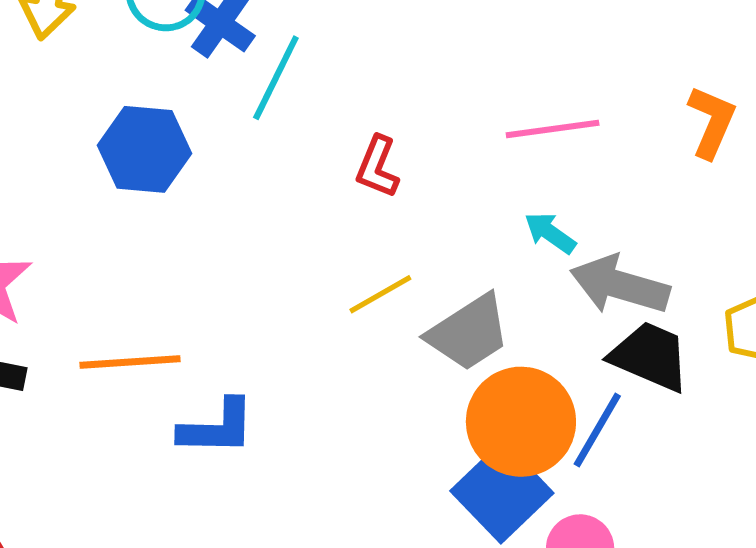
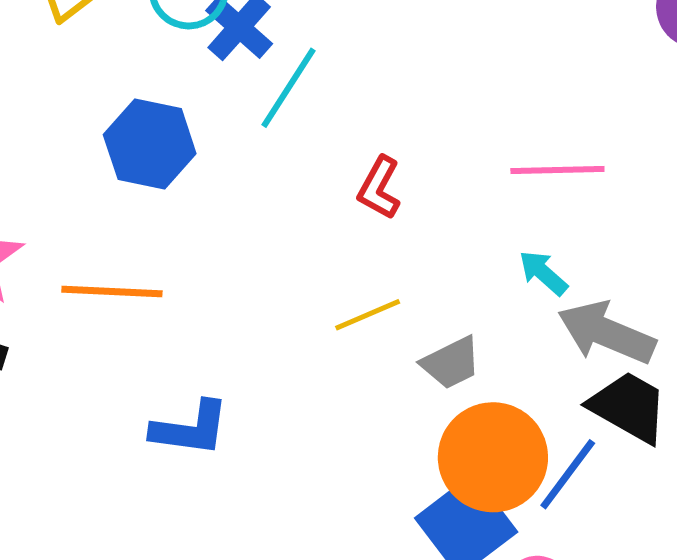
gray trapezoid: (469, 333) -> (451, 363), size x0.7
orange line: (130, 362) -> (112, 292), moved

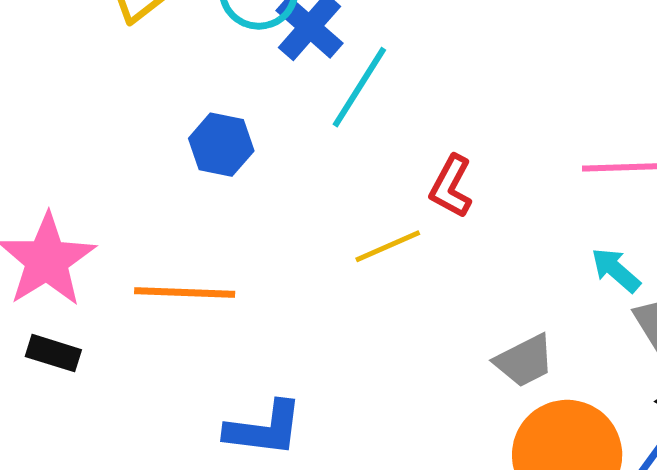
blue hexagon: (150, 144) -> (221, 145), size x0.7
yellow line: (368, 315) -> (388, 246), moved

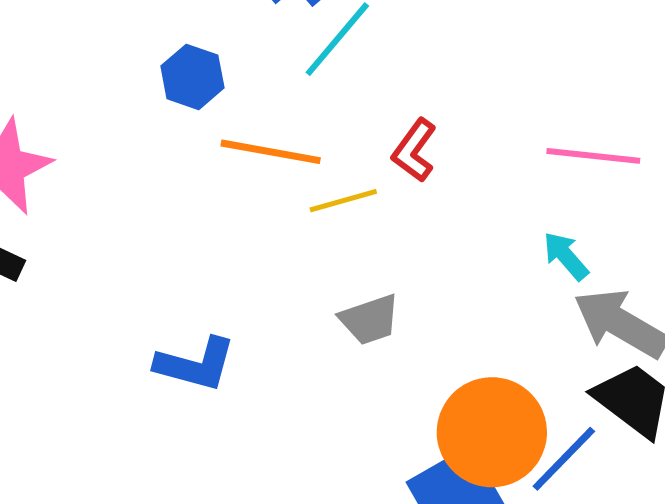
orange line: (185, 293) -> (271, 152), moved
gray trapezoid: (524, 361) -> (370, 320), moved

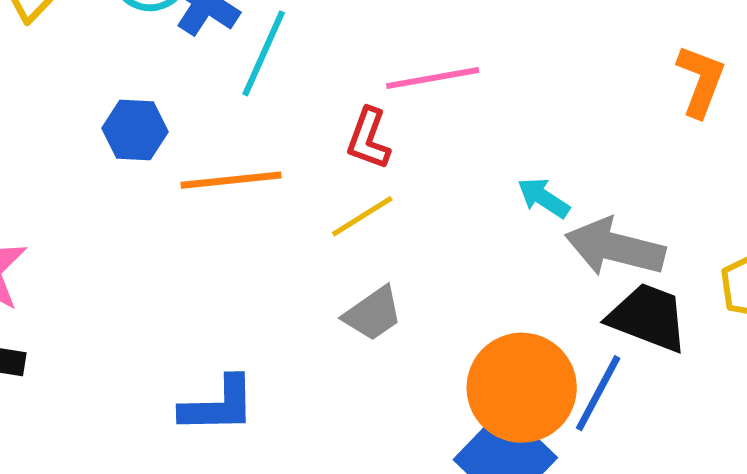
pink line: (593, 156) -> (433, 78), moved
yellow line: (343, 201) -> (362, 216), moved

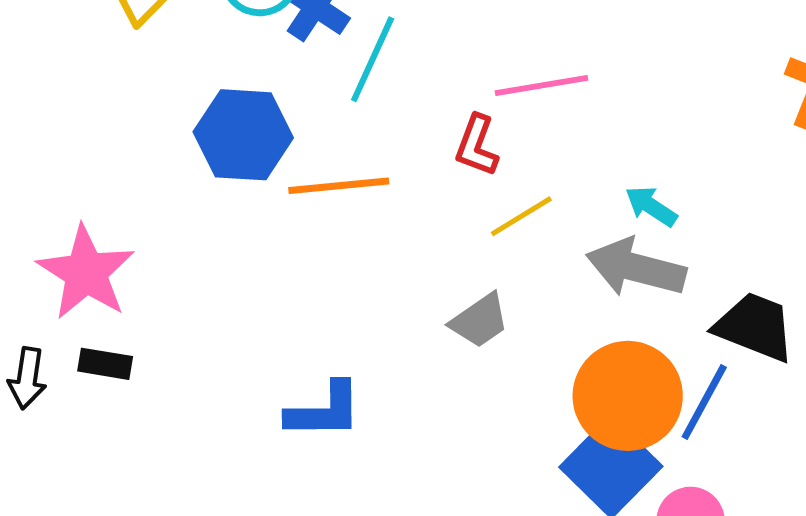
blue hexagon: (135, 130) -> (243, 135), size x1.5
yellow line: (362, 216) -> (521, 216), moved
gray arrow: (615, 247) -> (636, 268), moved

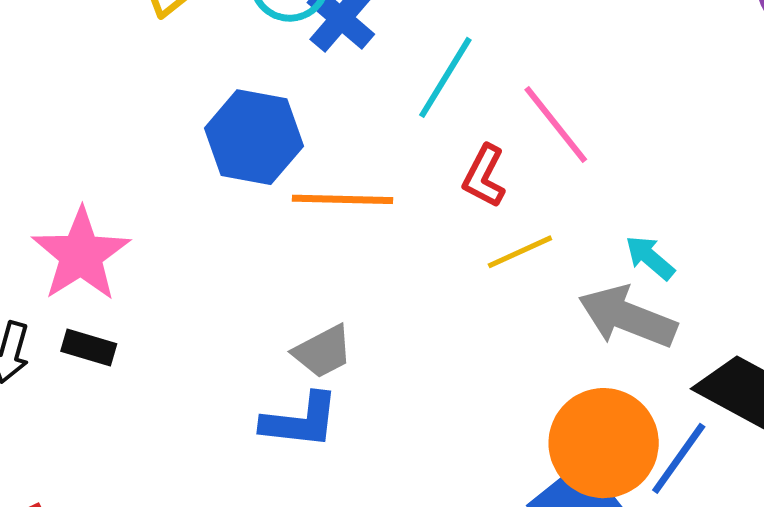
cyan line: (373, 59) -> (445, 77), moved
pink line: (541, 86) -> (556, 124), turned 54
gray trapezoid: (480, 321) -> (323, 352), moved

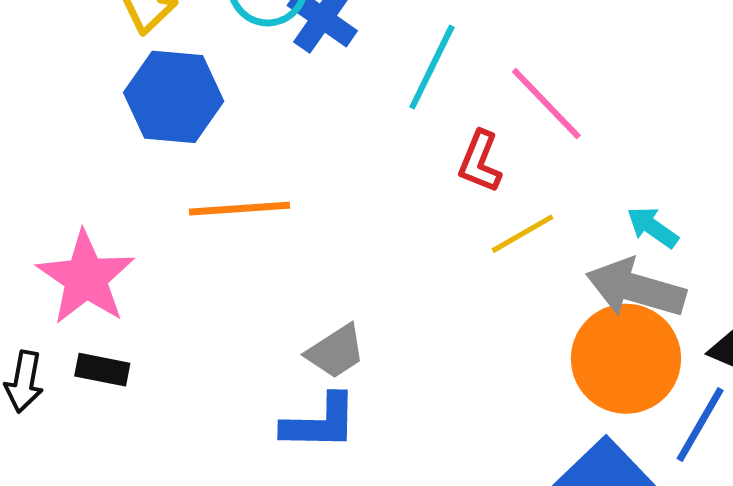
blue hexagon: (254, 137) -> (174, 97), moved
orange line: (342, 199) -> (239, 209), moved
orange circle: (604, 443) -> (626, 359), moved

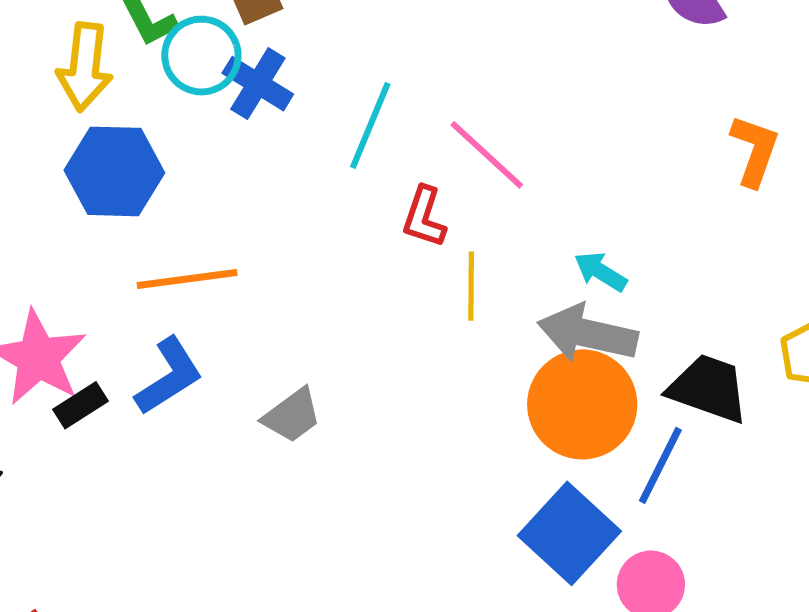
yellow line: (523, 234) -> (471, 286), turned -56
black rectangle: (102, 370) -> (80, 405), moved, turned -40
blue L-shape: (320, 423) -> (169, 376), moved, turned -30

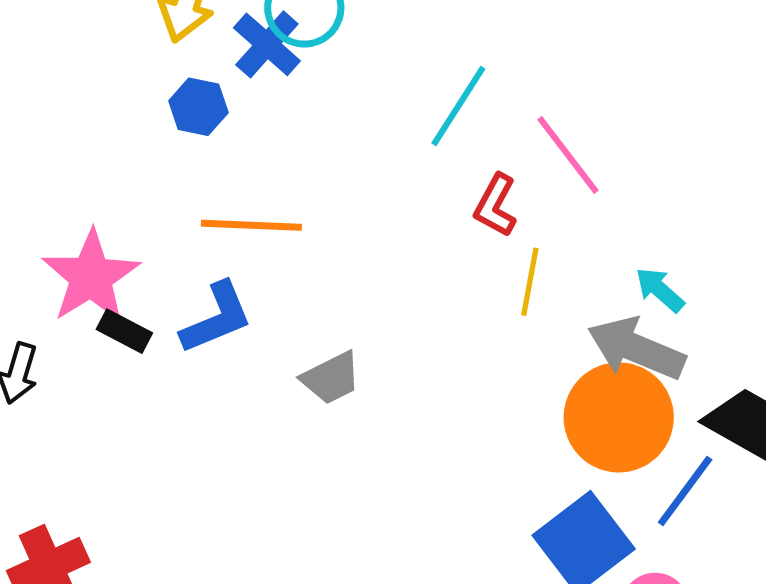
blue cross: (258, 84) -> (267, 44), moved
blue hexagon: (114, 171) -> (198, 107), size x0.6
black rectangle: (80, 405) -> (124, 331), turned 50

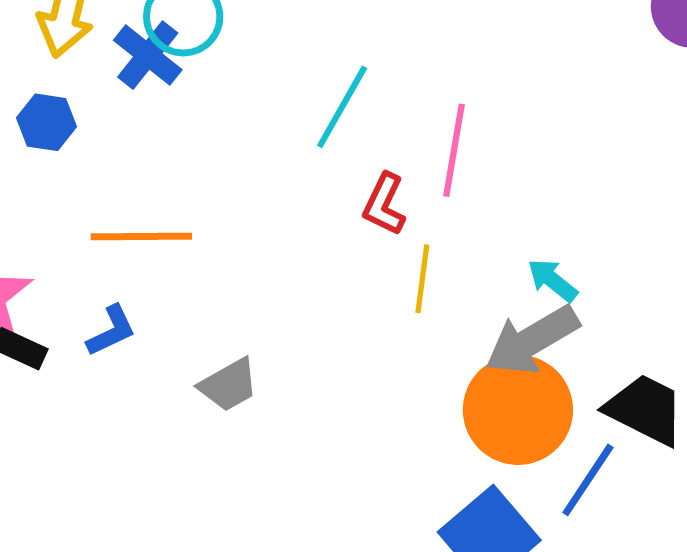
blue hexagon: (198, 107) -> (46, 122), moved
pink line: (568, 155) -> (454, 150), turned 50
blue L-shape: (217, 318) -> (111, 331), size x0.7
gray arrow: (636, 349) -> (532, 340), turned -50

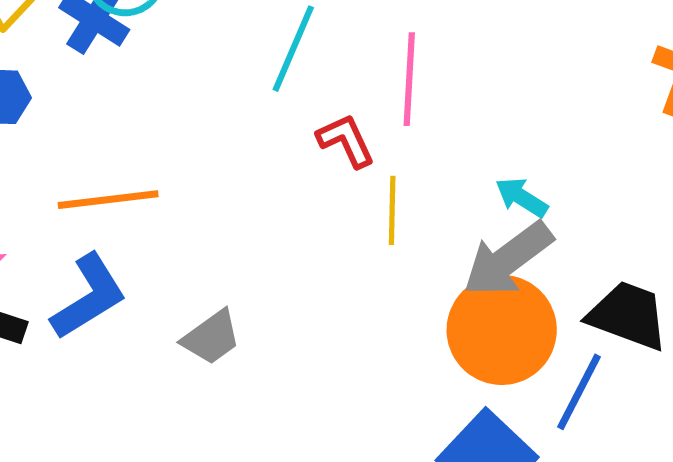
red L-shape: (384, 204) -> (346, 141), turned 136
blue L-shape: (111, 331) -> (89, 297), size x1.6

